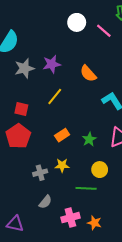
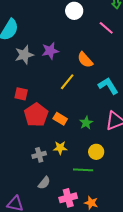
pink line: (104, 31) -> (106, 28), moved
yellow line: (55, 97) -> (67, 82), moved
orange rectangle: (62, 135) -> (60, 119), turned 64
red pentagon: (18, 136) -> (36, 115), moved

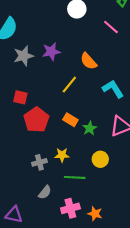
orange rectangle: (60, 119) -> (70, 120), moved
green line: (83, 170) -> (75, 177), moved

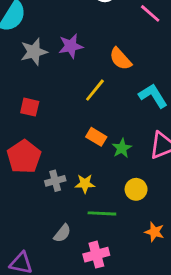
red pentagon: (36, 120) -> (24, 157), moved
gray cross: (39, 162) -> (55, 181), moved
orange star: (95, 214) -> (154, 232), moved

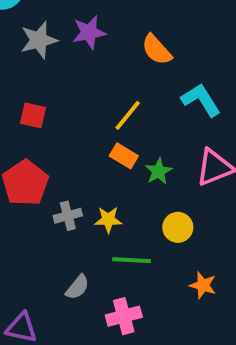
yellow line: (95, 90) -> (128, 115), moved

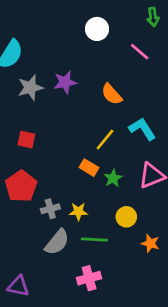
yellow line: (128, 115) -> (105, 140), moved
orange star: (203, 285) -> (150, 243), moved
gray semicircle: (77, 287) -> (57, 242), moved, size x1.5

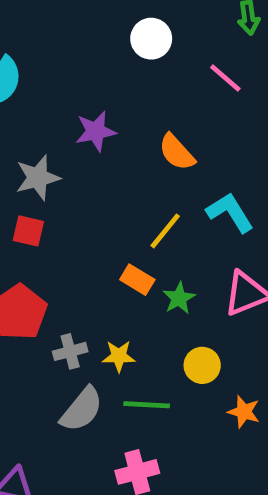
gray star: (30, 88) -> (38, 178), moved

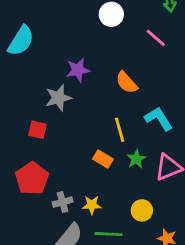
gray star: (38, 178) -> (58, 98), moved
yellow line: (165, 231) -> (120, 130), turned -55
green star: (179, 298) -> (136, 159), moved

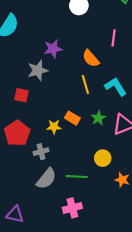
pink line: (156, 38) -> (114, 38), moved, turned 56
yellow line: (120, 130) -> (85, 84), moved
yellow star: (92, 205) -> (54, 127), moved

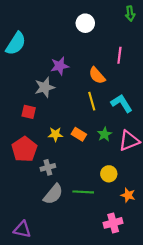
yellow star: (54, 127) -> (55, 134), moved
pink cross: (72, 208) -> (113, 223), moved

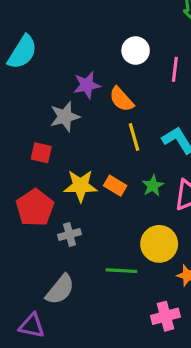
white circle: (85, 23) -> (136, 51), moved
orange semicircle: (97, 76) -> (121, 99), moved
yellow star: (55, 134) -> (81, 186), size x1.5
yellow circle: (109, 174) -> (159, 244), size x1.5
gray semicircle: (53, 194) -> (60, 289), moved

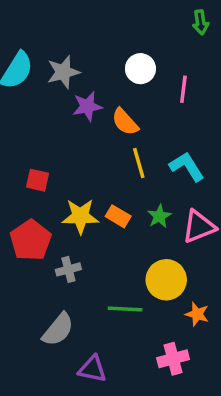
gray star: (65, 117) -> (63, 72), moved
purple triangle: (32, 326) -> (92, 369), moved

